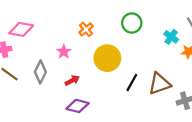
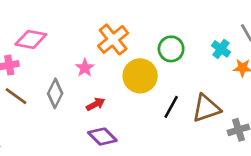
green circle: (132, 23) -> (171, 49), moved
orange cross: (86, 29) -> (113, 39), size x1.6
purple diamond: (78, 106) -> (102, 137), turned 30

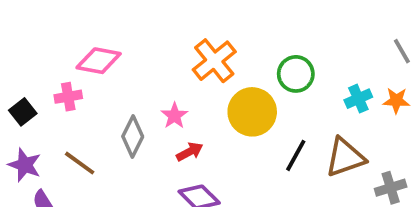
cyan cross: (221, 49) -> (358, 99), moved, turned 30
pink star: (85, 68) -> (174, 116), moved
brown line: (16, 96) -> (80, 163), moved

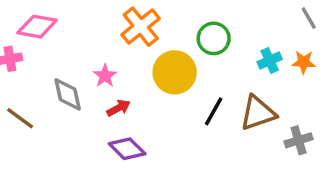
gray diamond: (133, 137) -> (68, 94), turned -39

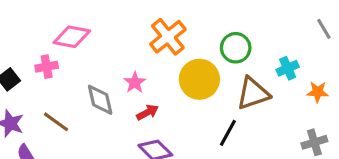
orange star: (304, 62) -> (318, 92), moved
black line: (214, 111) -> (228, 133), moved
brown triangle: (258, 113) -> (253, 93), moved

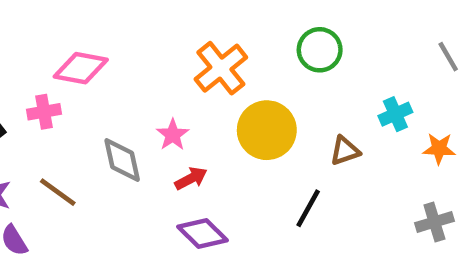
green circle: (236, 48) -> (320, 50), moved
brown triangle: (253, 93) -> (345, 151), size x0.6

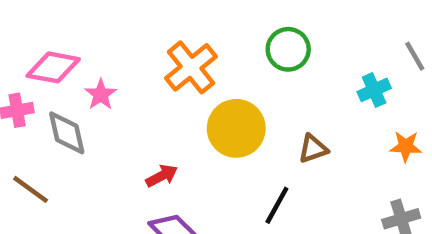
cyan cross: (395, 114) -> (374, 90), moved
pink star: (173, 135) -> (101, 94), moved
gray diamond: (122, 160) -> (67, 133), moved

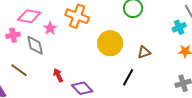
orange cross: (191, 67) -> (77, 16), moved, turned -30
cyan cross: (374, 90) -> (179, 27), moved
red arrow: (162, 176) -> (58, 75), moved, turned -88

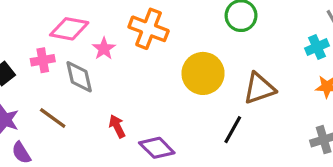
brown triangle: (144, 52) -> (259, 88), size x1.5

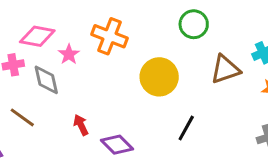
brown triangle: (259, 88) -> (225, 69), moved

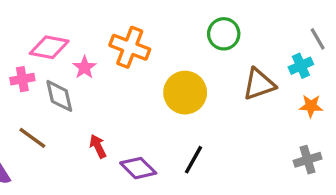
black line: (186, 128) -> (193, 160), moved

